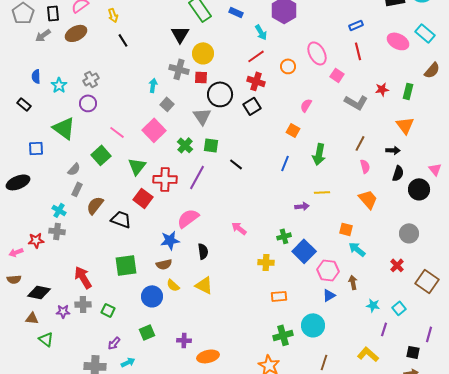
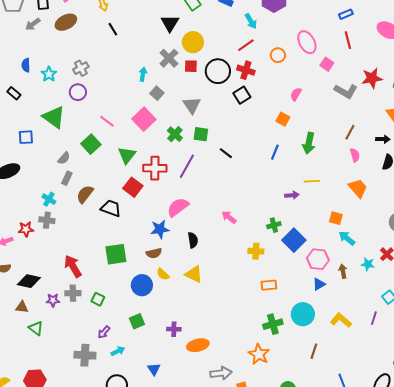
gray cross: (179, 69) -> (169, 58), turned 30
red star: (382, 89) -> (372, 78), size x1.5
black circle: (220, 94) -> (218, 71), moved
cyan star: (373, 305) -> (368, 264), moved
yellow L-shape: (368, 354) -> (341, 320), moved

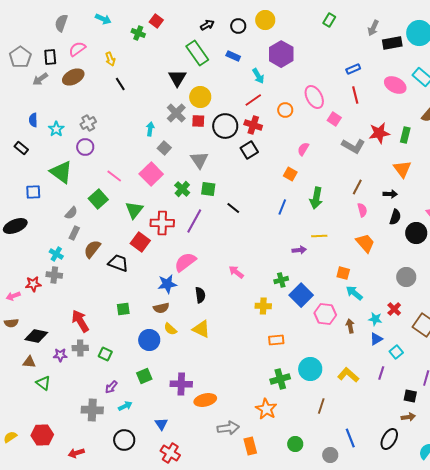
green square: (116, 254) -> (123, 309), size x0.6
blue triangle: (319, 284) -> (376, 339), moved
purple cross: (174, 329) -> (181, 384), size x1.5

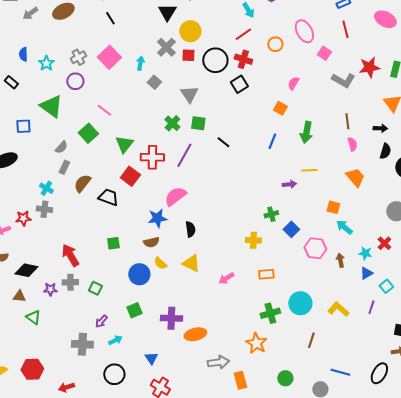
pink square: (151, 174) -> (109, 57), moved
brown line: (357, 187) -> (347, 121), turned -35
pink arrow: (236, 272) -> (226, 278), moved, turned -70
blue square: (301, 295) -> (291, 229), size x0.7
blue line: (350, 438) -> (340, 372), turned -54

